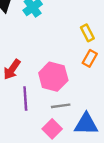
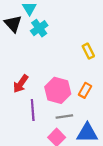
orange rectangle: (90, 58) -> (85, 90), moved

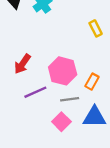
orange rectangle: (85, 90) -> (92, 82), moved
purple line: (33, 110) -> (35, 92), turned 70

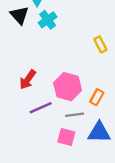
pink square: (61, 122) -> (66, 137), turned -30

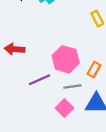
red arrow: (28, 80) -> (15, 49), moved, turned 60
pink square: (66, 137) -> (64, 108), turned 30

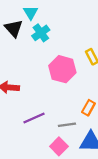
pink hexagon: (66, 59) -> (62, 69), moved

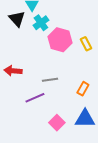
pink hexagon: (62, 69) -> (60, 40), moved
gray line: (67, 125) -> (50, 80), moved

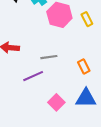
orange rectangle: (83, 89) -> (84, 67), turned -56

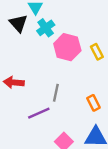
gray line: (49, 57) -> (56, 93), turned -70

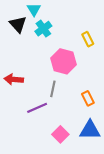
pink hexagon: (67, 47) -> (63, 61), moved
yellow rectangle: (97, 52) -> (88, 39), moved

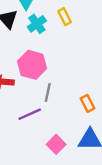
yellow rectangle: (88, 39) -> (65, 17), moved
pink hexagon: (63, 61) -> (32, 65), moved

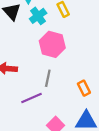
pink hexagon: (32, 65) -> (52, 44), moved

